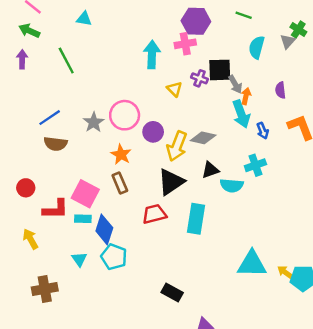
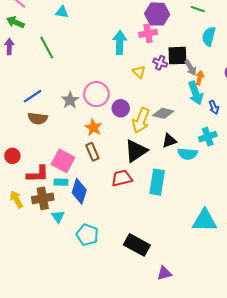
cyan pentagon: (114, 257) -> (87, 235), moved
brown cross: (45, 289) -> (43, 198), moved
black rectangle: (172, 293) -> (137, 245), size x1.4

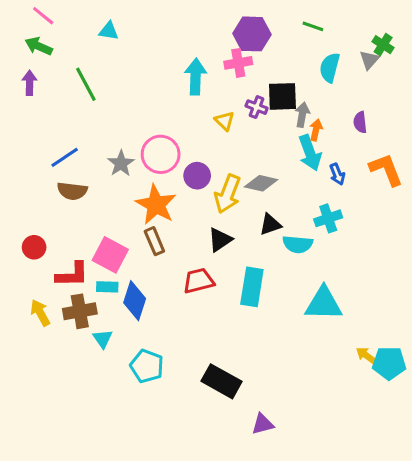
gray arrow: (191, 68) -> (302, 115), turned -140
orange star: (93, 127) -> (156, 205), size x1.5
black triangle: (136, 151) -> (220, 240), size x0.7
cyan triangle: (205, 221) -> (324, 304), moved

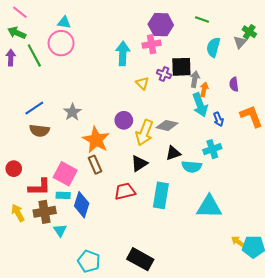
green line: (86, 84) -> (34, 55), moved
pink circle: (161, 154) -> (61, 43), moved
cyan pentagon: (147, 366) -> (89, 261), moved

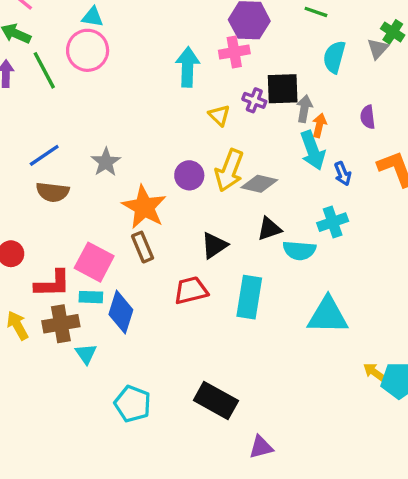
yellow arrow: (144, 133) -> (229, 170), moved

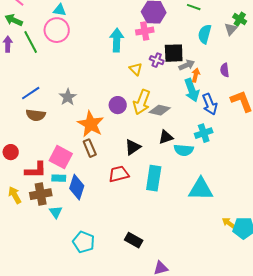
gray arrow: (304, 109) -> (187, 65), turned 56
blue arrow: (343, 174) -> (210, 104), size x1.5
black rectangle: (216, 400) -> (134, 240), size x0.7

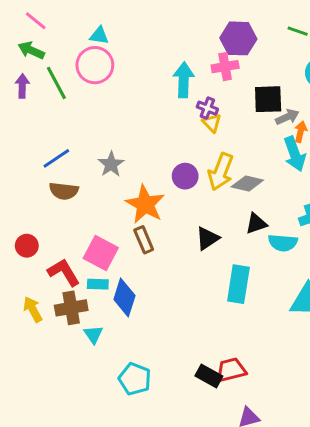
purple cross: (157, 60) -> (207, 108), moved
red L-shape: (36, 170) -> (64, 272), turned -120
red trapezoid: (119, 174) -> (231, 370), moved

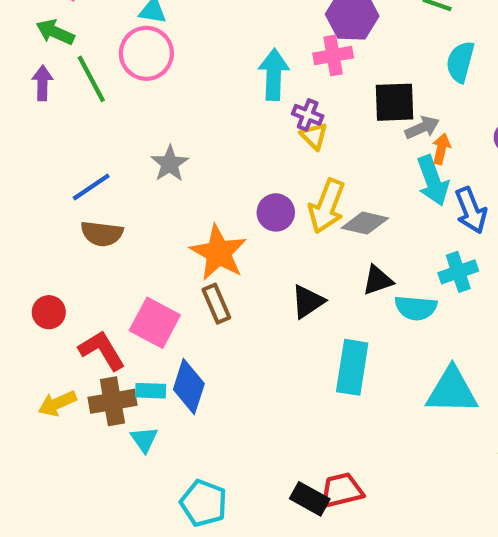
gray star: (111, 164) -> (170, 164), moved
cyan rectangle: (98, 284) -> (151, 391), moved
yellow arrow: (33, 309) -> (57, 403), turned -85

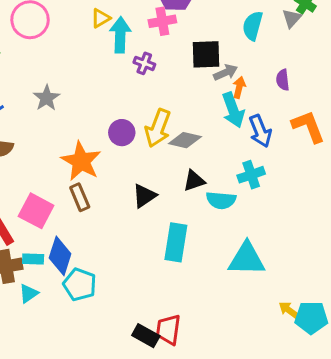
yellow triangle: (314, 136) -> (101, 18), moved, turned 45
cyan triangle: (144, 439) -> (29, 294), turned 30
red trapezoid: (342, 490) -> (168, 330), turned -68
cyan pentagon: (204, 503) -> (80, 284), moved

